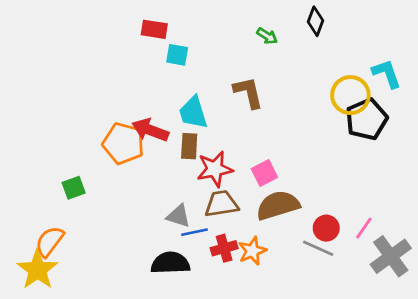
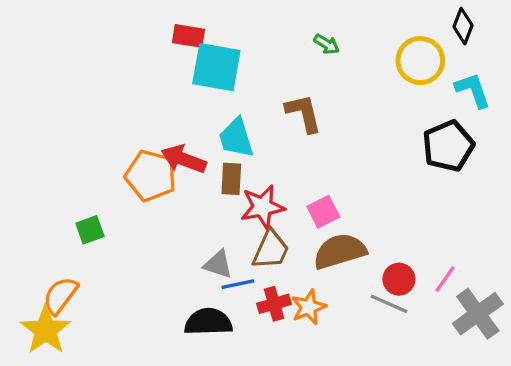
black diamond: (315, 21) -> (463, 26), moved
cyan square: (177, 55) -> (216, 67), size x1.8
yellow circle: (350, 95) -> (420, 61), moved
brown trapezoid: (221, 204) -> (271, 250), turned 123

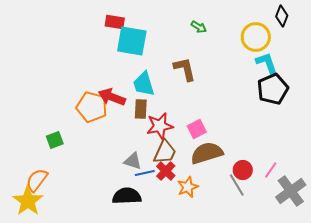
cyan L-shape: (473, 90) -> (267, 63), moved
red cross: (274, 304) -> (166, 171), moved, turned -30
gray line: (389, 304) -> (237, 185), turned 35

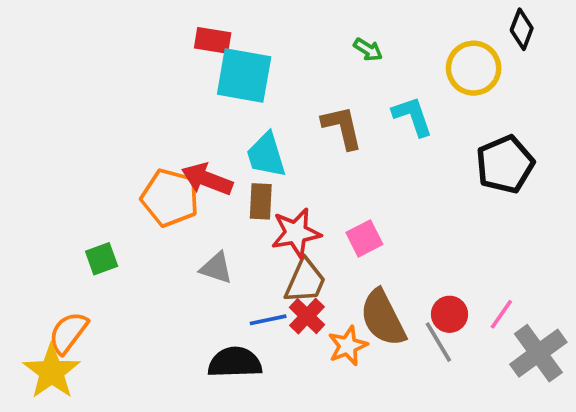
cyan L-shape: (267, 63) -> (412, 116), moved
brown semicircle: (207, 153) -> (383, 318), moved, turned -100
gray triangle: (133, 161) -> (216, 268), moved

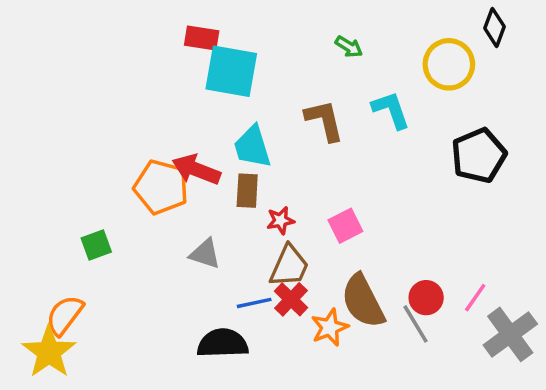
red star: (296, 233) -> (280, 220), size x0.6

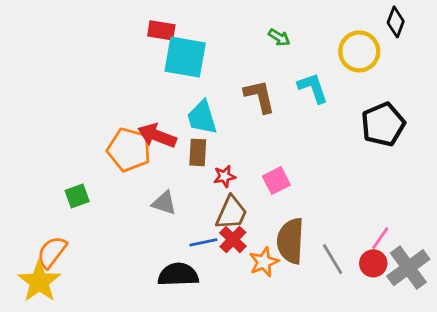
red circle: (426, 298) -> (373, 263), moved
brown semicircle: (363, 301) -> (290, 241), turned 30

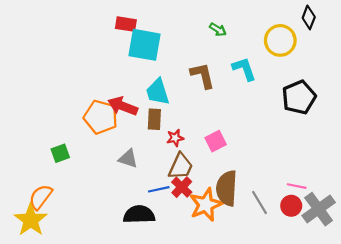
pink line: (380, 238) -> (297, 186), turned 66
orange star: (264, 262) -> (206, 205), size x1.4

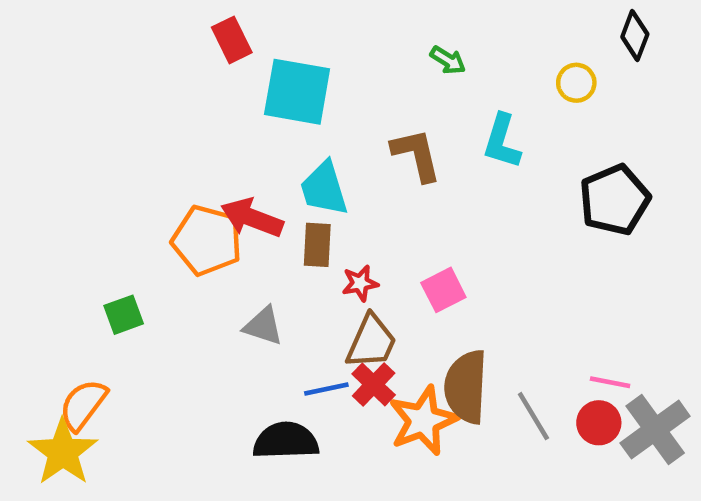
red rectangle: (126, 24) -> (232, 40), moved, turned 55
yellow circle: (280, 40) -> (576, 83), size x0.6
cyan L-shape: (244, 69) -> (502, 141), turned -144

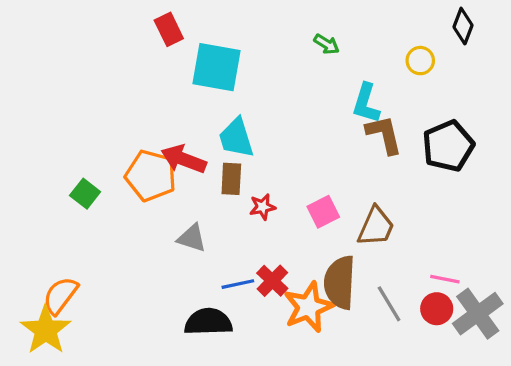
brown L-shape: (416, 155) -> (384, 135), moved
green square: (124, 315) -> (85, 194), moved, turned -32
brown trapezoid: (371, 342) -> (376, 227), moved

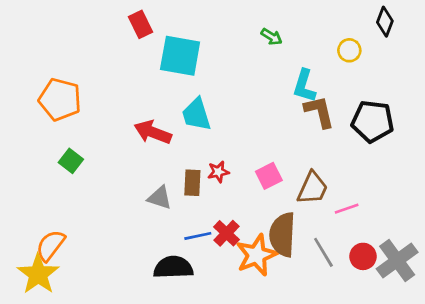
black pentagon: (448, 146) -> (373, 121), turned 30
orange pentagon: (151, 176) -> (60, 99), moved
brown rectangle: (231, 179) -> (192, 183), moved
pink line: (445, 279) -> (347, 209), moved, turned -30

